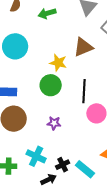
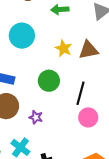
yellow star: (58, 63) -> (63, 48), moved
purple star: (54, 123) -> (36, 117), moved

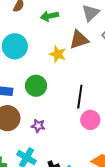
brown triangle: (89, 50) -> (79, 40), moved
green circle: (49, 81) -> (36, 86), moved

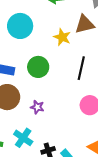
black line: (80, 97) -> (81, 68), moved

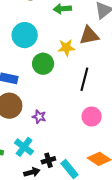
yellow star: (62, 37) -> (66, 48), turned -30
green circle: (38, 67) -> (43, 64), moved

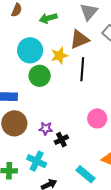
cyan circle: (25, 35) -> (30, 50), moved
black line: (84, 79) -> (82, 69), moved
black cross: (48, 160) -> (61, 140), moved

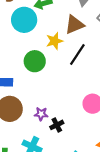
cyan circle: (30, 50) -> (24, 20), moved
black line: (82, 69) -> (77, 55), turned 30

